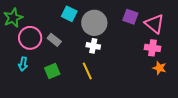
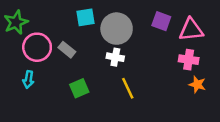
cyan square: (69, 14) -> (86, 17), turned -35
pink triangle: (154, 24) -> (191, 30), turned -45
green square: (52, 71) -> (79, 88), moved
yellow line: (87, 71) -> (128, 88), moved

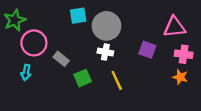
purple square: (161, 21) -> (147, 50), moved
gray rectangle: (67, 50) -> (61, 59), moved
pink cross: (189, 60) -> (184, 54), moved
green square: (79, 88) -> (83, 78), moved

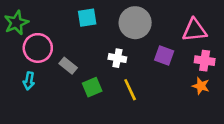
gray circle: (106, 26) -> (135, 23), moved

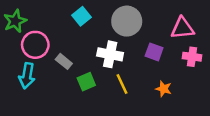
cyan square: (87, 18) -> (82, 16), turned -30
white cross: (117, 58) -> (110, 54), size x1.5
cyan arrow: (29, 81) -> (27, 76), size x1.5
orange star: (201, 86) -> (164, 89), moved

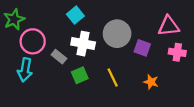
gray circle: (127, 21) -> (117, 34), moved
white cross: (110, 54) -> (83, 44), moved

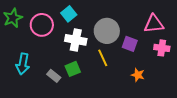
pink circle: (33, 41) -> (42, 25), moved
gray rectangle: (59, 57) -> (54, 76), moved
yellow line: (113, 77) -> (103, 58), moved

